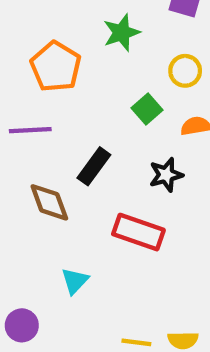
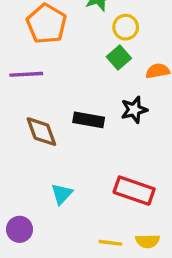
yellow circle: (185, 71) -> (126, 27), moved
black rectangle: (94, 166) -> (89, 120), moved, turned 64
red rectangle: (138, 232) -> (134, 191), moved

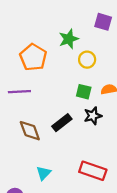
green square: (119, 57) -> (84, 92), moved, turned -35
black rectangle: (89, 120) -> (62, 123), turned -48

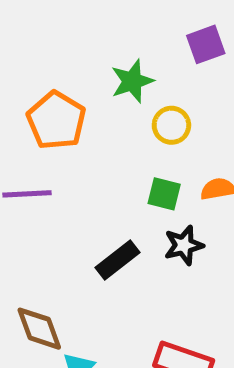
purple square: (103, 22) -> (206, 44), turned -36
brown diamond: (30, 131) -> (39, 329), moved

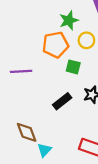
orange pentagon: (56, 120) -> (55, 45), moved, turned 30
green square: (164, 194) -> (73, 67), moved

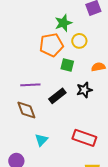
purple line: (21, 71) -> (30, 85), moved
brown diamond: (27, 132) -> (26, 110), moved

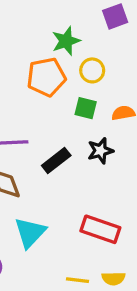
green square: (67, 65) -> (86, 108), moved
cyan triangle: (41, 140) -> (30, 233), size x1.5

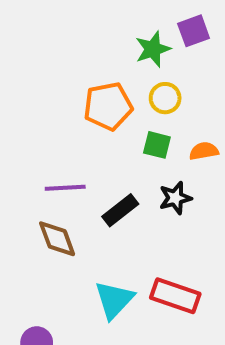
green star: (66, 41) -> (153, 49), moved
cyan triangle: (30, 233) -> (114, 300), moved

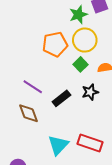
yellow circle: (165, 98) -> (85, 40), size x1.5
green square: (157, 145) -> (81, 64), turned 32
purple line: (65, 188) -> (33, 87), turned 36

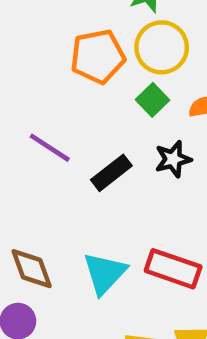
brown diamond: (29, 113) -> (32, 269), moved

